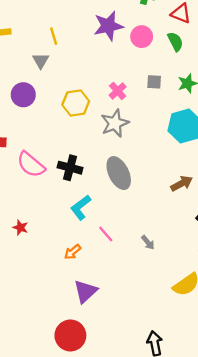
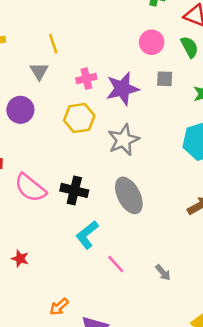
purple star: (108, 26) -> (122, 89), moved
gray square: (154, 82) -> (165, 79), moved
pink cross: (118, 91) -> (86, 79), moved, turned 30
orange arrow: (73, 252) -> (59, 307), moved

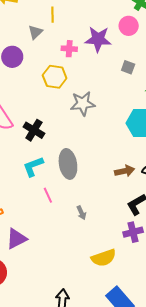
pink circle: (152, 42) -> (129, 26), moved
purple star: (122, 89) -> (98, 39), moved
gray ellipse: (129, 195) -> (68, 164), moved

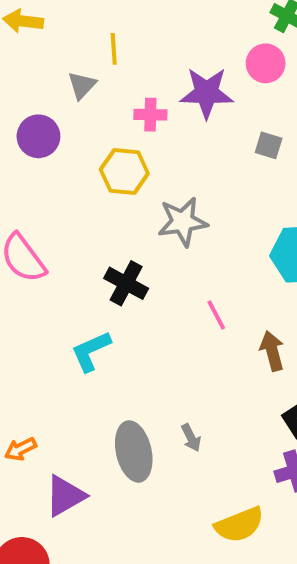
black cross: (34, 130) -> (126, 283), moved
gray ellipse: (68, 164) -> (134, 451), moved
brown arrow: (125, 171) -> (272, 351), turned -90
pink line: (48, 195) -> (216, 315), moved

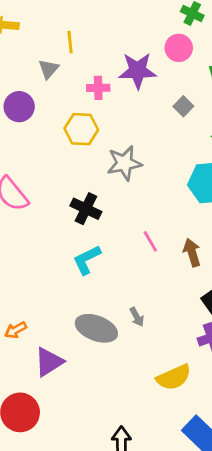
gray square: (269, 145) -> (183, 106), turned 30
pink line: (216, 315) -> (150, 241), moved
cyan L-shape: (91, 351) -> (87, 260), moved
gray ellipse: (134, 451) -> (96, 328), turned -54

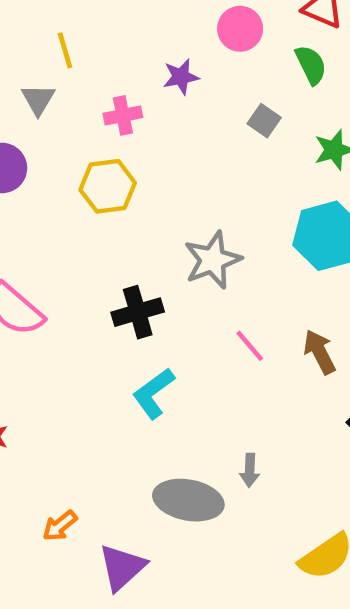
purple star: (138, 71) -> (181, 77), size x0.6
gray star: (124, 163) -> (213, 260), moved
black cross: (86, 209) -> (138, 312), turned -32
gray arrow: (137, 317) -> (250, 470), turned 42

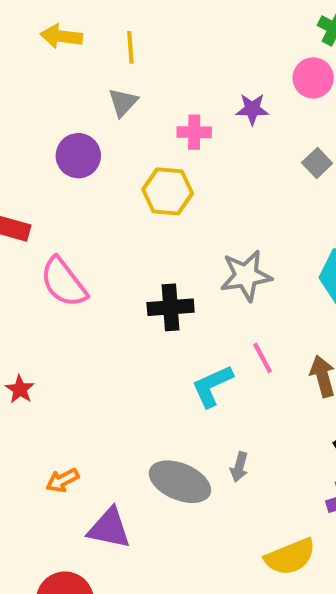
yellow line: (65, 50) -> (130, 47), moved
cyan L-shape: (154, 393) -> (212, 386), moved
purple triangle: (122, 567) -> (109, 528), turned 42

